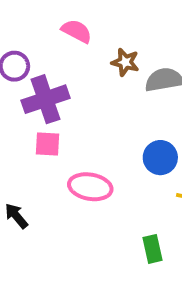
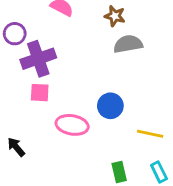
brown star: (125, 62) -> (115, 16), moved
blue circle: (160, 158) -> (110, 106), moved

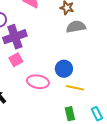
pink square: (40, 93) -> (16, 60), turned -32
yellow line: (150, 134) -> (75, 88), moved

